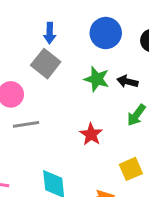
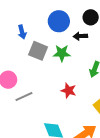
gray square: (46, 64) -> (38, 51), moved
black arrow: (127, 82) -> (80, 36), moved

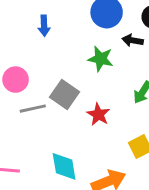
blue arrow: (22, 32) -> (44, 26), moved
gray square: (38, 51) -> (64, 95), moved

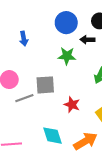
gray square: (64, 95) -> (45, 85), turned -30
red star: (98, 114) -> (72, 105), moved

